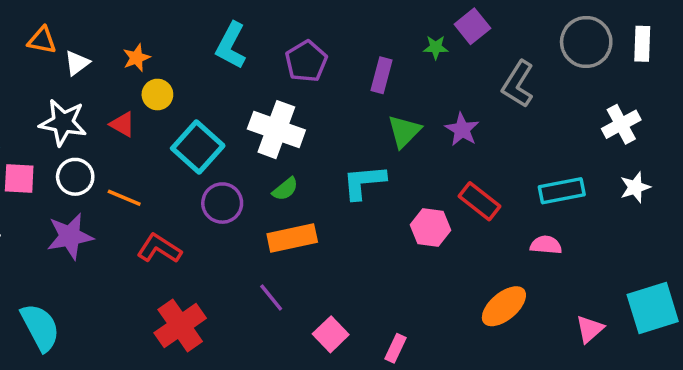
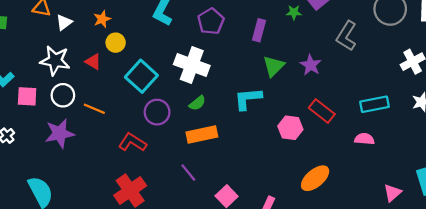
red L-shape: (159, 249) -> (132, 142), moved
orange ellipse: (504, 306) -> (315, 178), moved

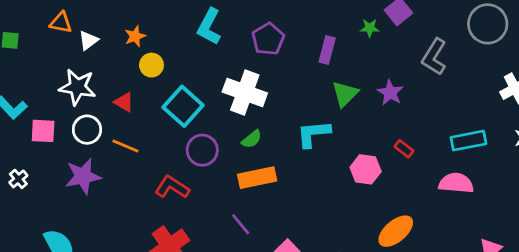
red triangle: (93, 62) -> (124, 102), moved
red rectangle: (322, 111) -> (404, 149), size x0.6
pink semicircle: (364, 139) -> (456, 183), size x1.4

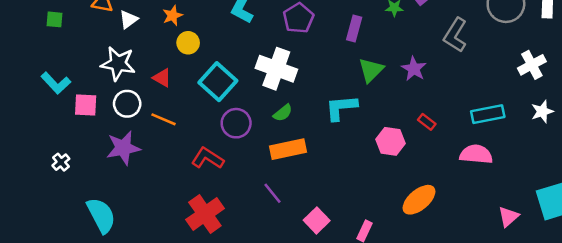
white cross: (18, 179) -> (61, 162), moved

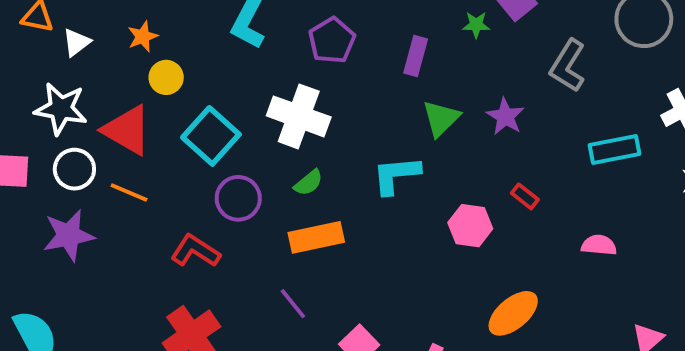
red triangle: (162, 78) -> (127, 130), size x1.8
cyan rectangle: (488, 114) -> (615, 150), moved
pink semicircle: (476, 154) -> (599, 245), size x0.7

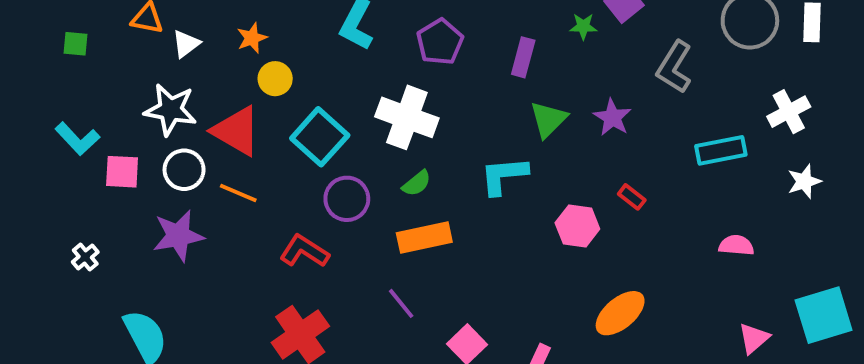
pink semicircle: (599, 245) -> (736, 245), moved

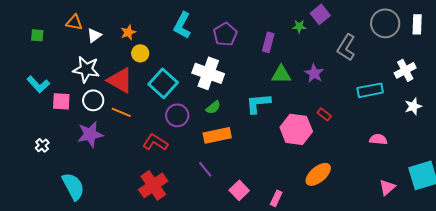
green triangle: (548, 119) -> (281, 74), turned 45
pink hexagon: (577, 226) -> (296, 129), size x1.4

